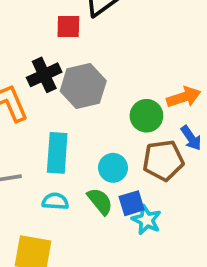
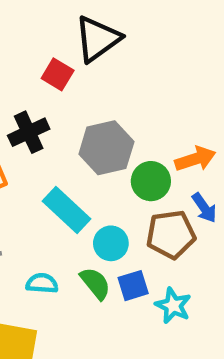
red square: (68, 26) -> (58, 74), turned 30
gray hexagon: (83, 86) -> (106, 148), moved
cyan rectangle: (57, 153) -> (66, 210), moved, turned -51
cyan star: (146, 220) -> (173, 306), moved

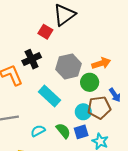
orange arrow: (195, 159) -> (101, 63), moved
cyan circle: (111, 243) -> (83, 112), moved
cyan semicircle: (42, 283) -> (38, 131), turned -32

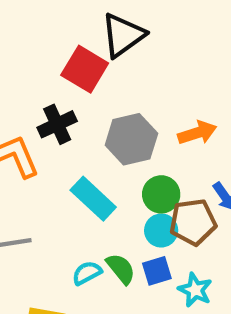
red square: (45, 32) -> (85, 69), size x1.5
green circle: (90, 82) -> (161, 194), moved
cyan semicircle: (38, 131) -> (87, 273), moved

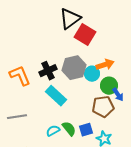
red square: (85, 69) -> (85, 35), moved
black cross: (57, 124) -> (48, 71), moved
green circle: (161, 194) -> (109, 86), moved
cyan circle: (161, 230) -> (92, 74), moved

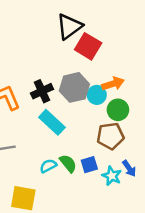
blue arrow: (118, 95) -> (129, 168), moved

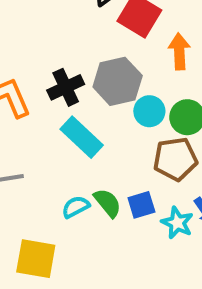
orange arrow: (113, 84) -> (179, 51), moved, turned -75
cyan circle: (97, 95) -> (149, 111), moved

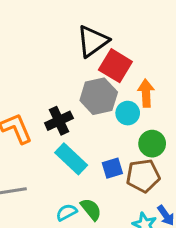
gray hexagon: (118, 81) -> (99, 96), moved
cyan circle: (149, 111) -> (128, 113), moved
blue square: (141, 205) -> (112, 168), moved

